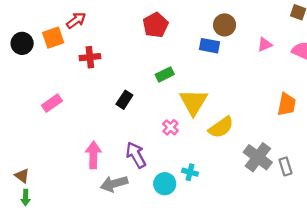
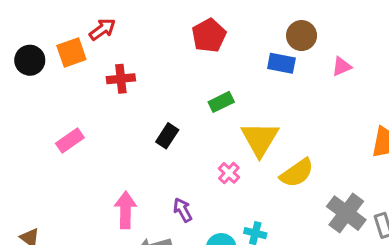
pink triangle: (265, 45) -> (342, 66), moved
purple arrow: (136, 155) -> (183, 210), size x0.7

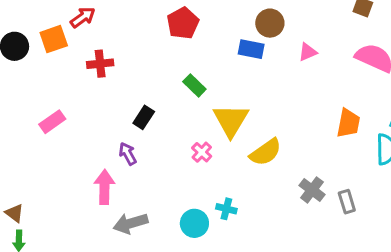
green rectangle: (221, 102) -> (194, 85), turned 70
purple arrow: (183, 210) -> (128, 154), moved
gray cross: (346, 213) -> (312, 190), size x0.7

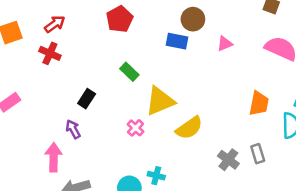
red arrow: (83, 17) -> (55, 24), moved
red cross: (100, 64) -> (50, 53), turned 30
yellow triangle: (231, 120) -> (160, 101), turned 36
gray rectangle: (347, 202) -> (258, 154), moved

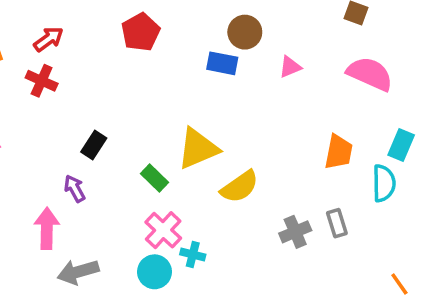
green rectangle: (129, 72) -> (154, 178), moved
pink cross: (135, 128) -> (163, 230), moved, size x1.5
gray cross: (228, 160) -> (295, 232), turned 30

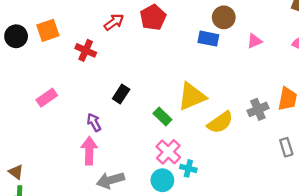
red arrow: (49, 39) -> (114, 22), moved
purple arrow: (75, 188) -> (94, 122), moved
gray cross: (295, 232) -> (258, 109), moved

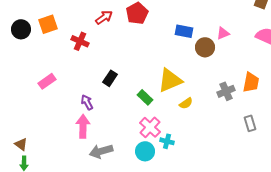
brown circle: (224, 17) -> (205, 47), moved
yellow semicircle: (220, 122) -> (186, 103), moved, size x0.6

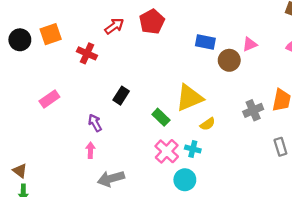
pink arrow: (83, 126) -> (90, 150), size x0.6
cyan cross: (167, 141) -> (193, 149), moved
cyan circle: (145, 151) -> (185, 180), moved

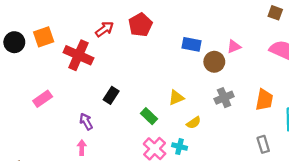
red cross: (87, 53) -> (78, 55), size x1.5
yellow triangle: (189, 98) -> (176, 98), size x0.6
gray cross: (253, 110) -> (224, 98), moved

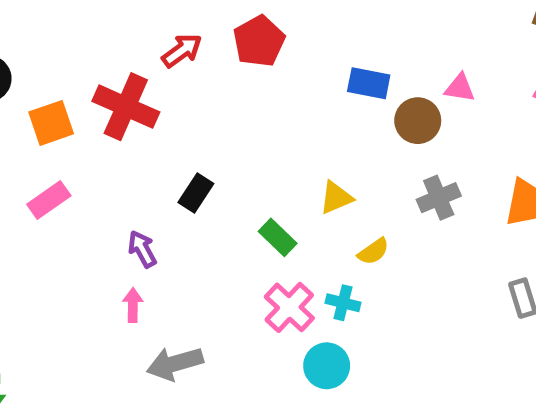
orange square: (44, 37) -> (51, 123), moved
pink triangle: (234, 47) -> (460, 88), turned 32

